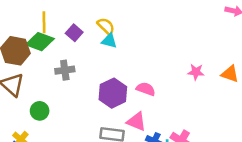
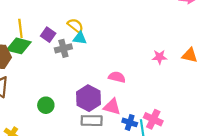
gray cross: (65, 70) -> (63, 48), moved
purple hexagon: (113, 93) -> (89, 98), moved
green circle: (40, 111) -> (46, 105), moved

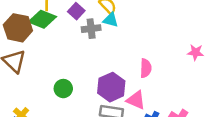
pink semicircle: (117, 77) -> (146, 68), turned 70

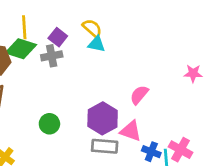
gray cross: (91, 29) -> (52, 56), moved
pink semicircle: (146, 68) -> (139, 95), turned -138

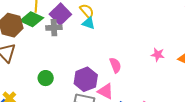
purple square: (58, 37) -> (60, 14), size x1.5
pink semicircle: (139, 95) -> (115, 65), turned 112

